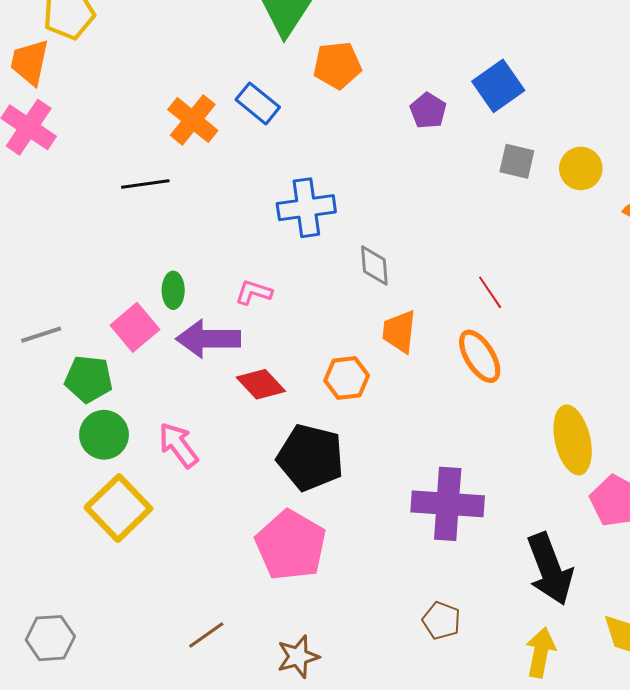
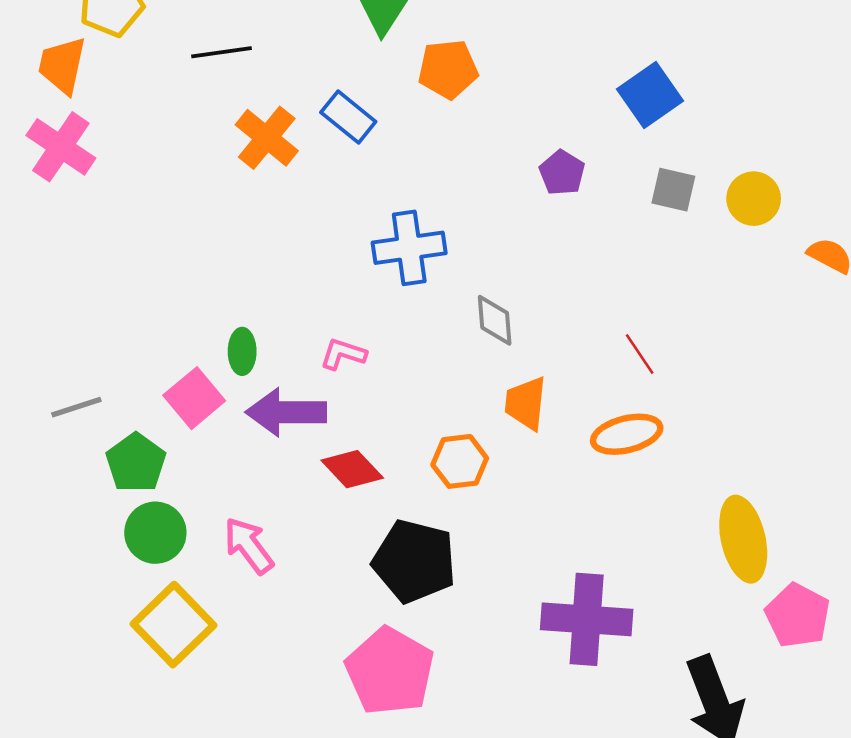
purple pentagon: (428, 111) -> (562, 173), moved
black line: (145, 184) -> (221, 52), moved
orange ellipse: (480, 356) -> (627, 434), turned -72
green pentagon: (89, 379) -> (136, 463), turned 30

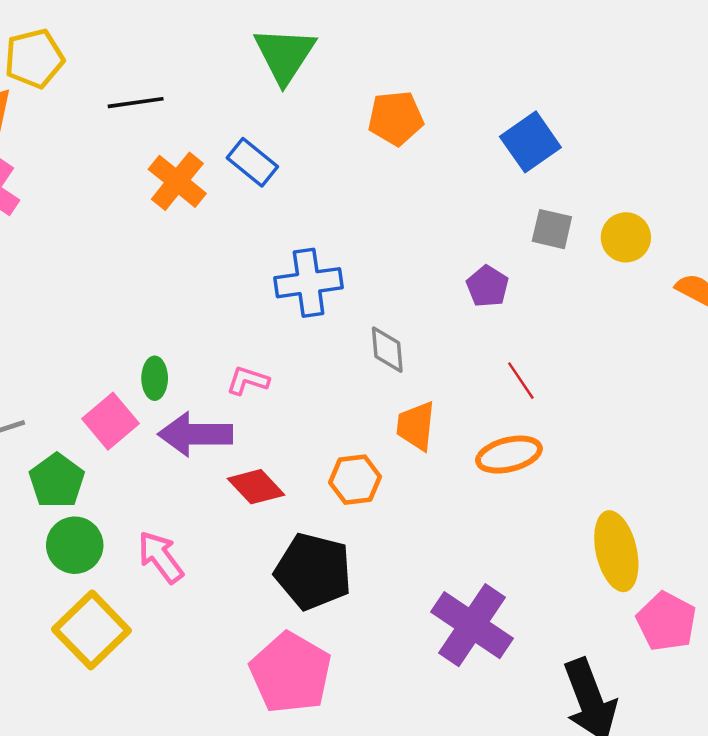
orange pentagon: (448, 69) -> (396, 118), moved
purple pentagon: (562, 173) -> (487, 286), moved
purple cross: (587, 619) -> (472, 625), turned 30

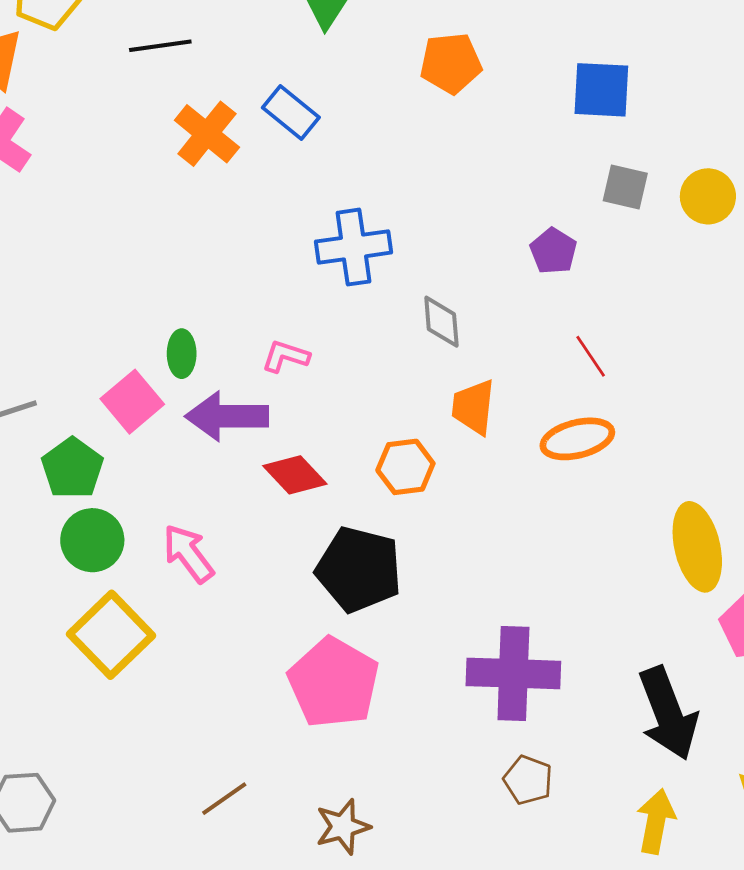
blue square: (530, 142) -> (601, 90), turned 38
purple cross: (472, 625) -> (513, 673), moved, turned -32

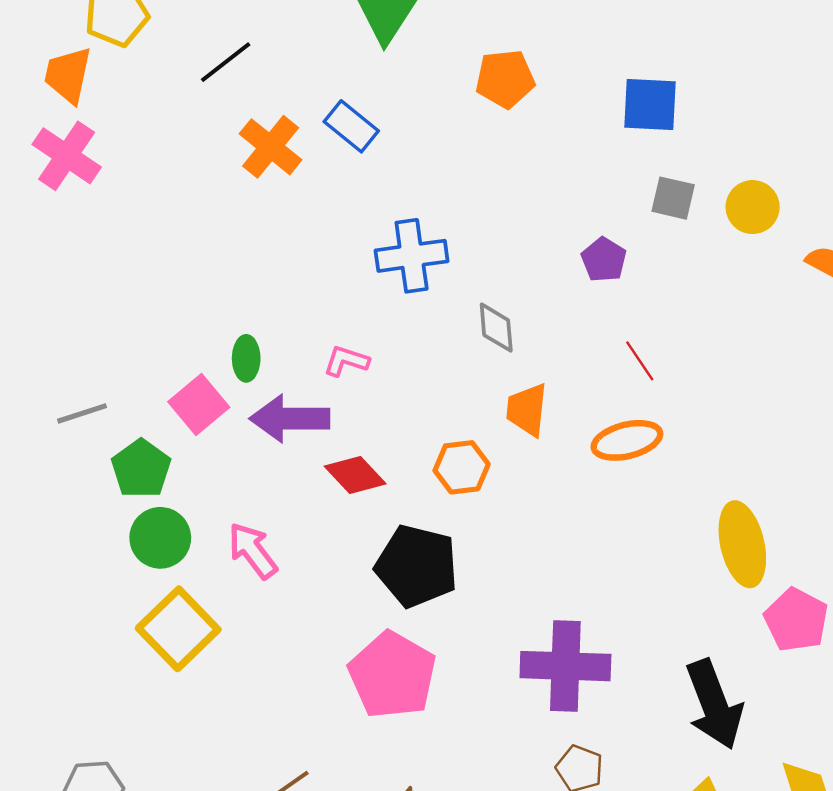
black line: (160, 46) -> (226, 62), turned -30

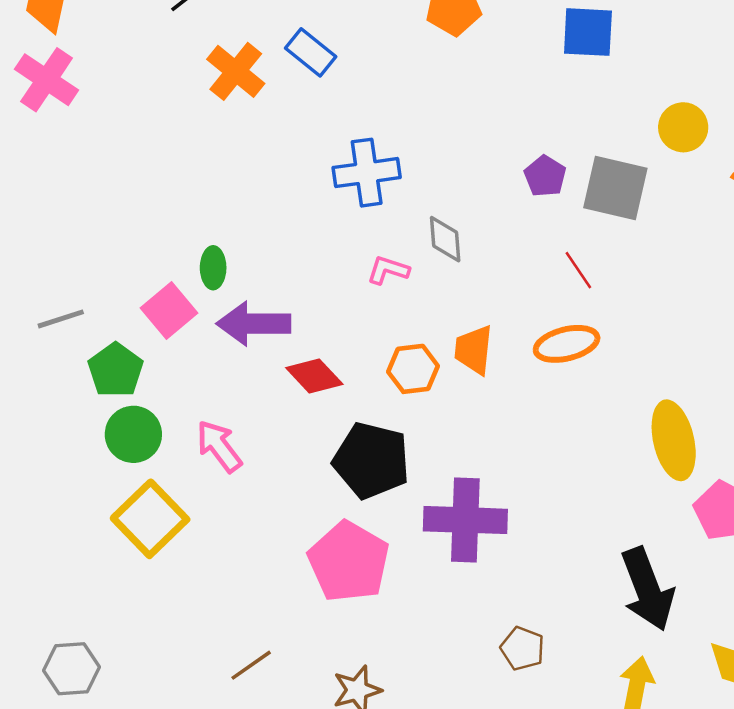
gray square: (673, 198) -> (615, 188), moved, size x1.6
pink L-shape: (346, 361) -> (388, 270), moved
orange trapezoid: (527, 410) -> (474, 350), moved
purple cross: (565, 666) -> (465, 520), moved

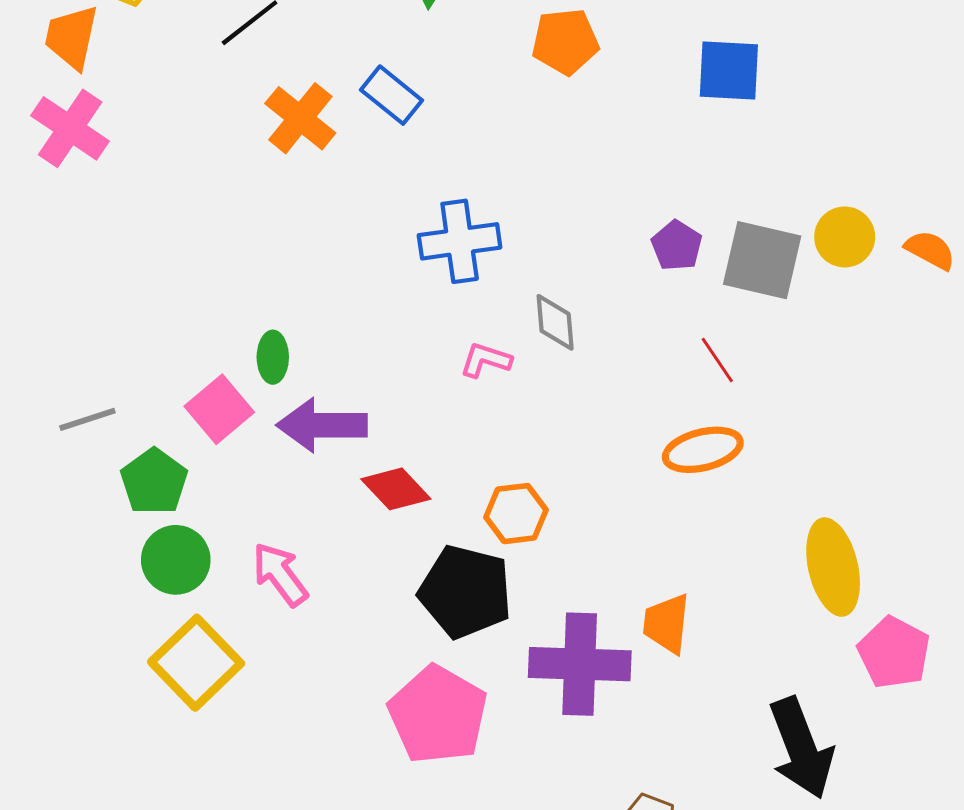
yellow circle: (683, 127) -> (845, 237), moved
orange trapezoid: (474, 350) -> (667, 624), moved
orange hexagon: (413, 369) -> (516, 514), moved

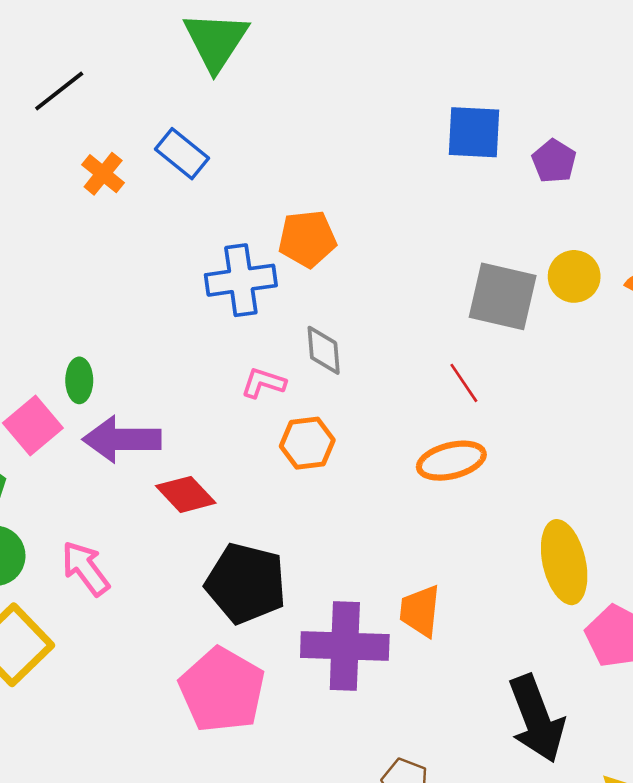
orange pentagon: (565, 42) -> (307, 239), moved
orange cross: (300, 118) -> (103, 174), size x0.7
purple pentagon: (677, 246) -> (554, 161), moved
orange hexagon: (516, 514) -> (307, 443), moved

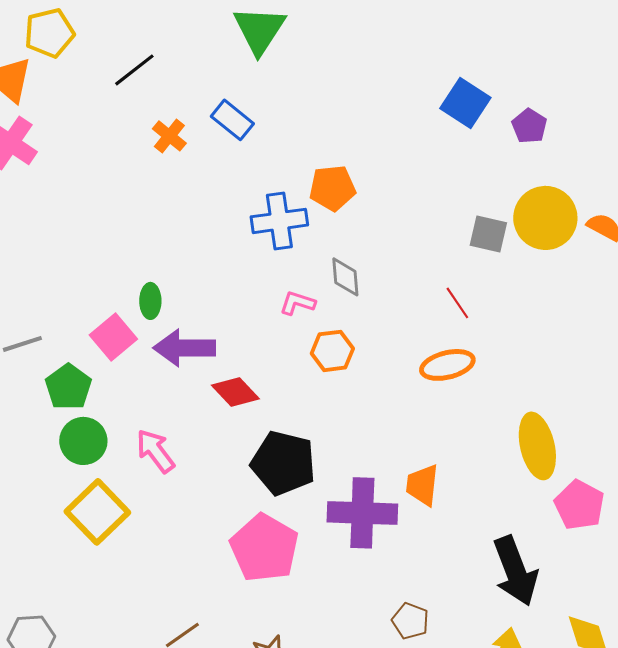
blue square: (474, 132) -> (465, 103), turned 30
yellow circle: (574, 276) -> (545, 218), size x1.5
gray square: (503, 296) -> (488, 234), size x0.7

